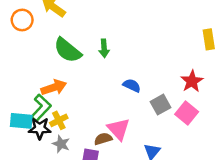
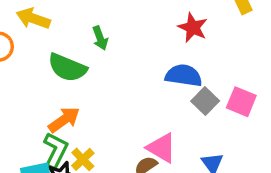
green arrow: (104, 48) -> (100, 38), moved
red star: (192, 81) -> (193, 28), moved
blue semicircle: (132, 85) -> (184, 75), moved, size x1.5

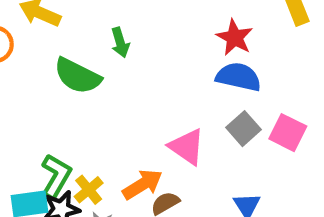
blue semicircle: (184, 75) -> (238, 77), moved
orange arrow: (64, 120) -> (142, 184), moved
pink triangle: (162, 148) -> (187, 147), moved

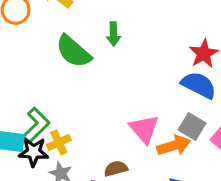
gray square: (244, 129) -> (192, 126), turned -32
orange arrow: (142, 184) -> (174, 146), moved

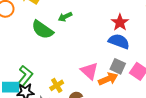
green arrow: (114, 34) -> (65, 17), turned 72
yellow cross: (59, 142) -> (57, 85), moved

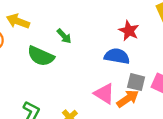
green arrow: (65, 17) -> (64, 36), turned -96
blue semicircle: (119, 41) -> (117, 56), moved

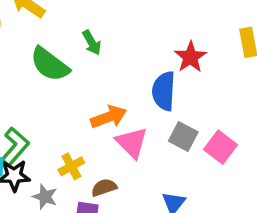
blue semicircle: (117, 56) -> (164, 91), turned -110
orange arrow: (128, 99) -> (109, 117), moved

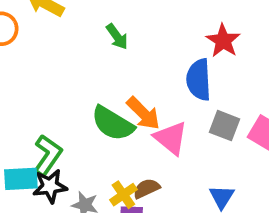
green semicircle: (50, 64) -> (113, 123), moved
orange arrow: (109, 117) -> (143, 113), turned 72
yellow cross: (71, 166) -> (123, 195), moved

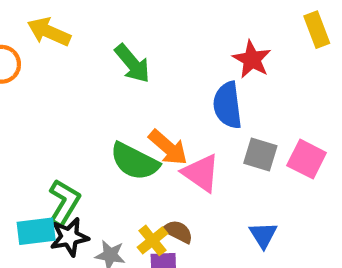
green arrow: (117, 37) -> (132, 63), size x1.4
brown semicircle: (146, 188) -> (178, 232), turned 56

